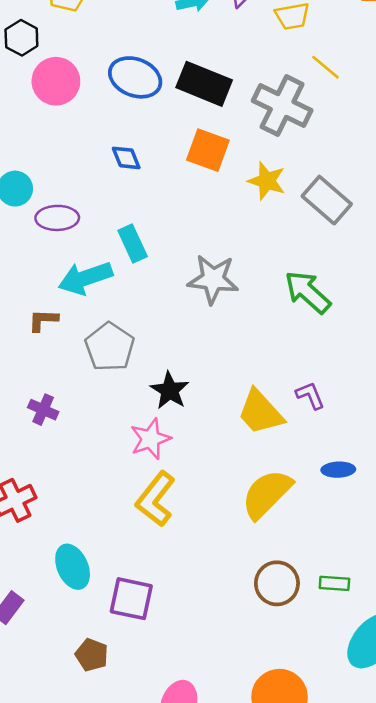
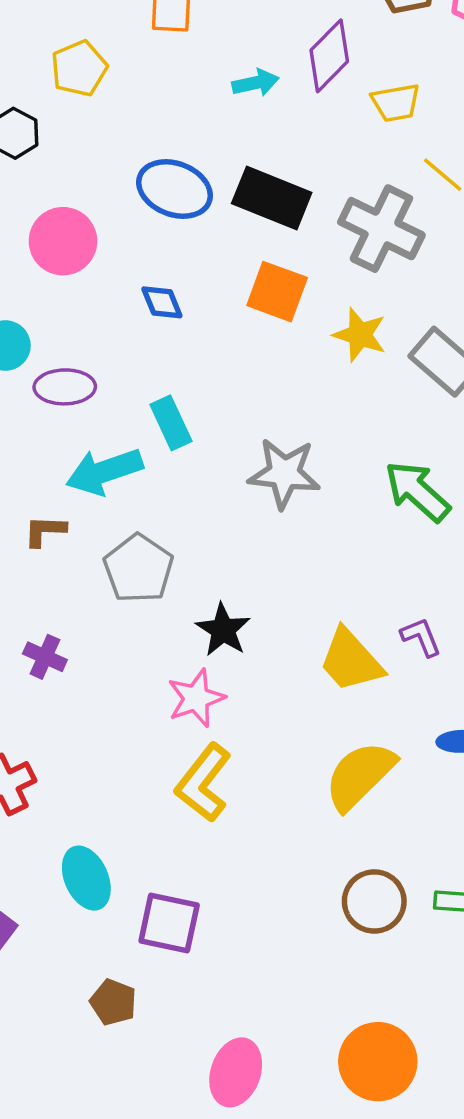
pink circle: (56, 81) -> (63, 241), moved

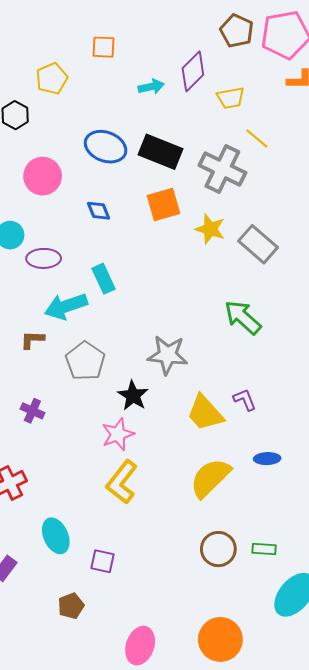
orange square: (277, 292) -> (163, 205), turned -36
gray star: (284, 473) -> (168, 355), moved
purple square: (169, 923) -> (103, 561), size x0.7
brown pentagon: (113, 1002) -> (71, 606), turned 30

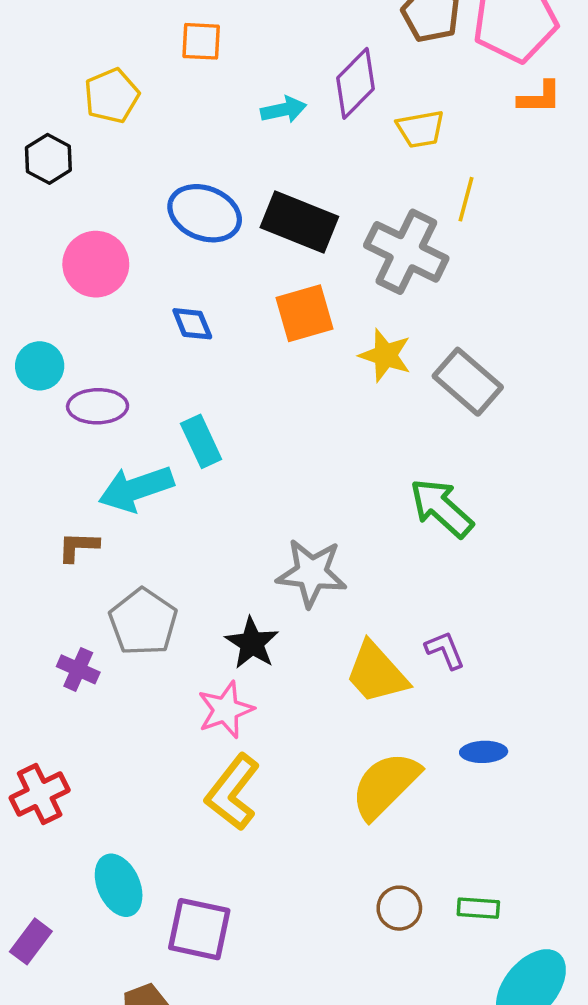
yellow line: (257, 139) -> (466, 199), turned 65
gray pentagon: (85, 361) -> (143, 622), moved
brown circle: (218, 549) -> (399, 908), size x0.7
purple square: (103, 561) -> (199, 929), size x1.5

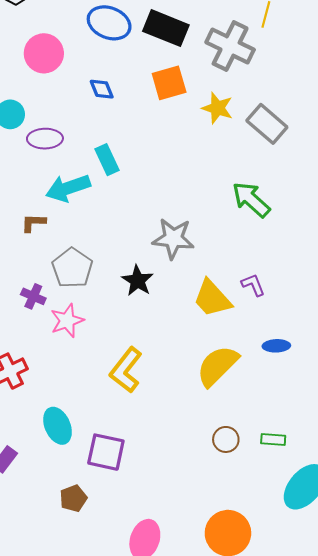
pink star: (226, 710) -> (67, 321), moved

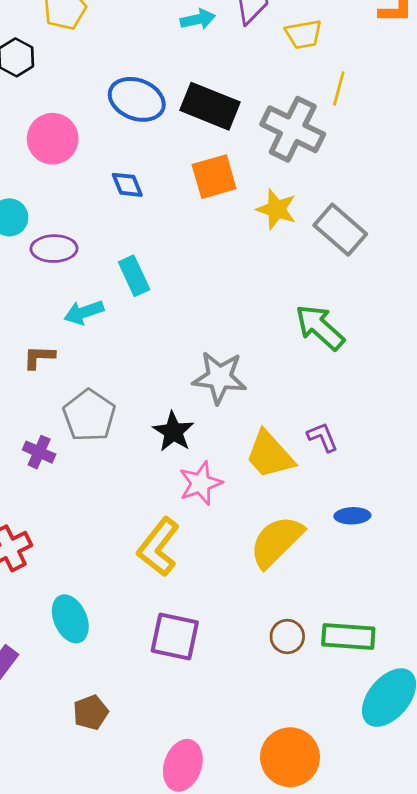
cyan arrow: (68, 188) -> (84, 312), size x0.7
pink star: (67, 321) -> (200, 483), moved
green rectangle: (273, 439) -> (348, 636), size x1.6
purple square: (106, 452) -> (175, 636), moved

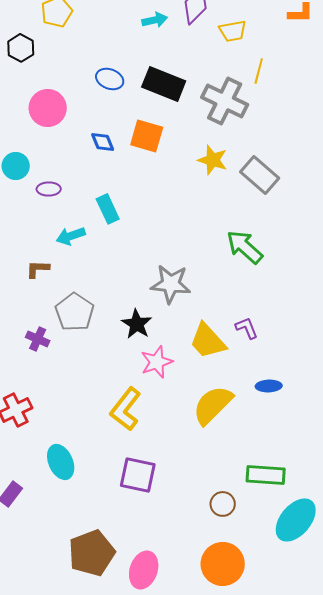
blue ellipse: (137, 99) -> (110, 79), size x0.7
orange square: (214, 177) -> (147, 136), moved, turned 32
purple ellipse: (54, 249) -> (49, 189), size x0.7
brown circle: (287, 636) -> (223, 504), moved
brown pentagon: (91, 712) -> (92, 553), moved, size x1.8

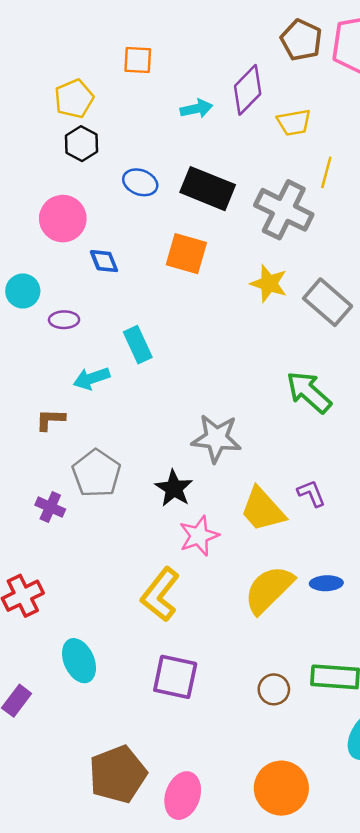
black hexagon: (21, 48) -> (82, 144), moved
blue diamond: (103, 142) -> (104, 261), moved
blue ellipse: (269, 386) -> (326, 583), moved
brown circle: (223, 504) -> (274, 689), moved

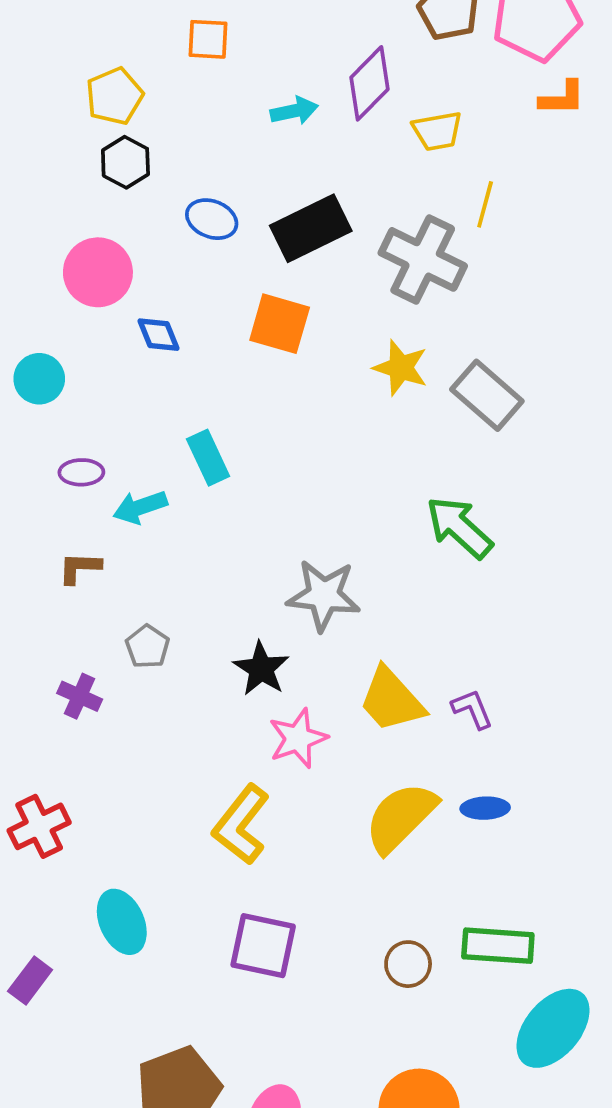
black rectangle: (208, 189) -> (311, 228), turned -48
purple ellipse: (64, 320) -> (81, 472), moved
gray pentagon: (96, 473) -> (147, 647), size x0.6
purple L-shape: (311, 493) -> (472, 709), moved

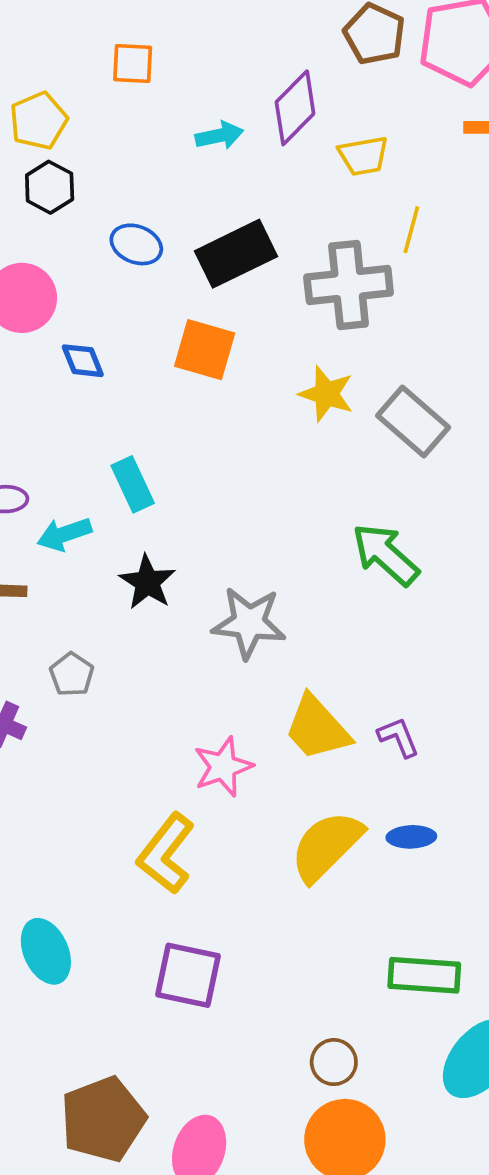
gray cross: (423, 259) -> (349, 285), turned -32
black star: (261, 669) -> (147, 582), moved
brown circle: (408, 964) -> (334, 1062), moved

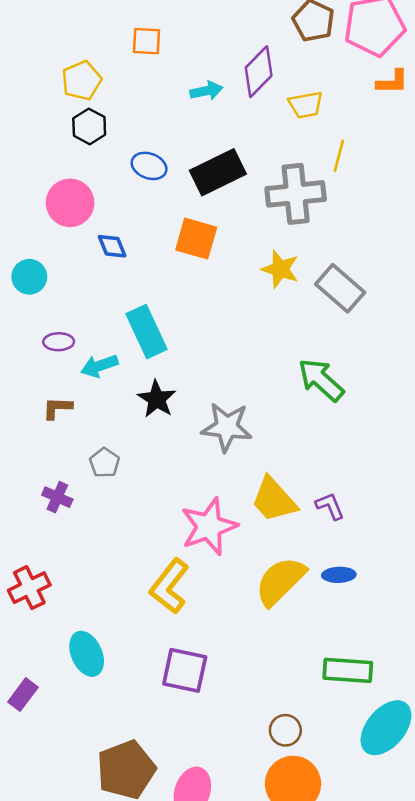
cyan rectangle: (133, 484) -> (146, 332), size x1.4
pink star: (223, 767) -> (209, 526), size x1.4

